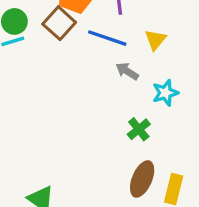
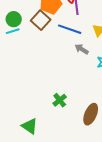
green cross: (139, 129) -> (60, 100), moved

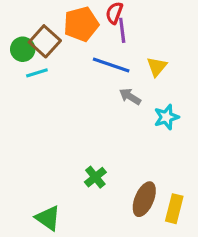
brown square: (41, 20) -> (45, 41), moved
cyan line: (13, 31) -> (37, 73), moved

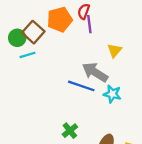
blue line: (111, 65) -> (81, 86), moved
gray arrow: (130, 97) -> (95, 72), size x1.6
cyan star: (166, 117) -> (112, 94), moved, turned 30

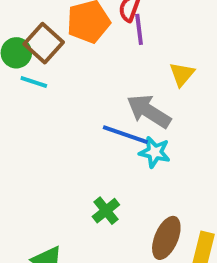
cyan line: (27, 55) -> (34, 82), turned 35
cyan star: (112, 94) -> (155, 152), moved

